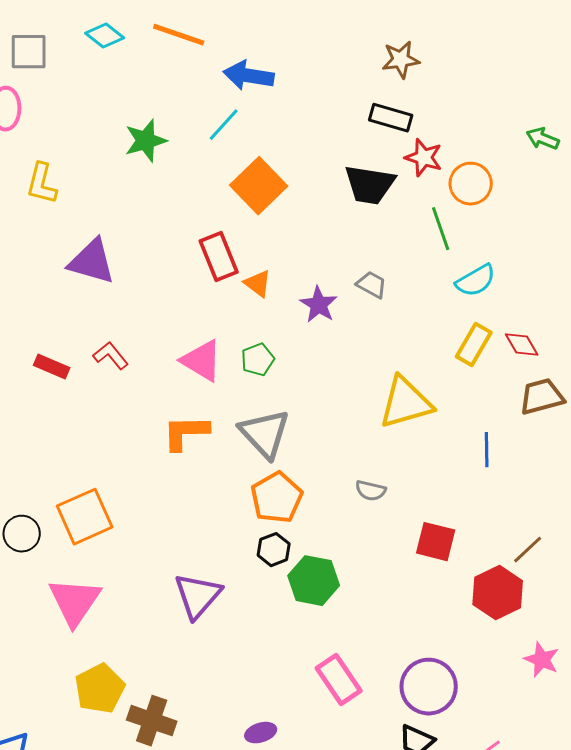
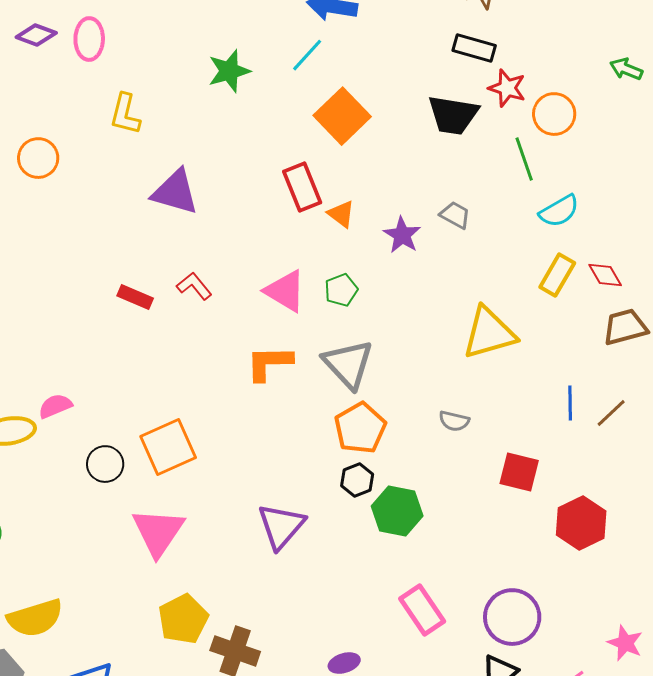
blue line: (487, 450) -> (570, 403), moved
brown line: (528, 550) -> (611, 413), moved
pink star: (542, 660) -> (625, 643), moved

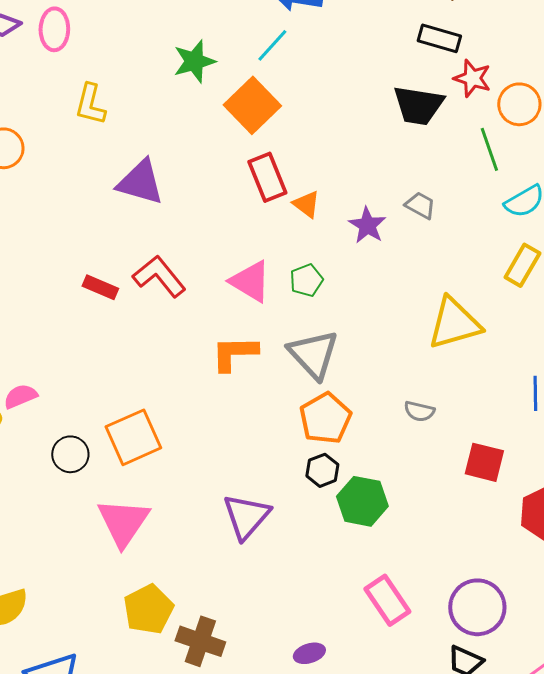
orange square: (342, 116) -> (252, 105), moved
red L-shape: (194, 286) -> (159, 276), size x1.5

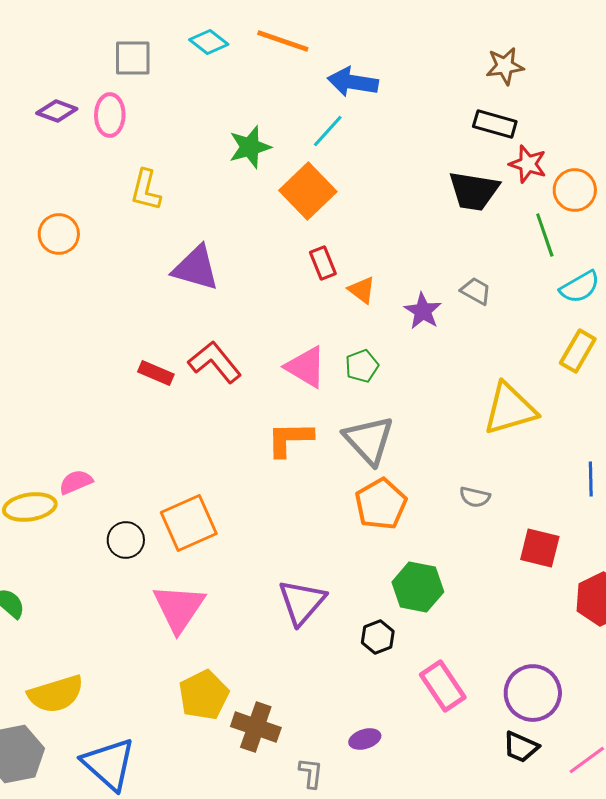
red rectangle: (267, 177) -> (323, 263), size x0.7
black hexagon: (322, 470) -> (378, 637), moved

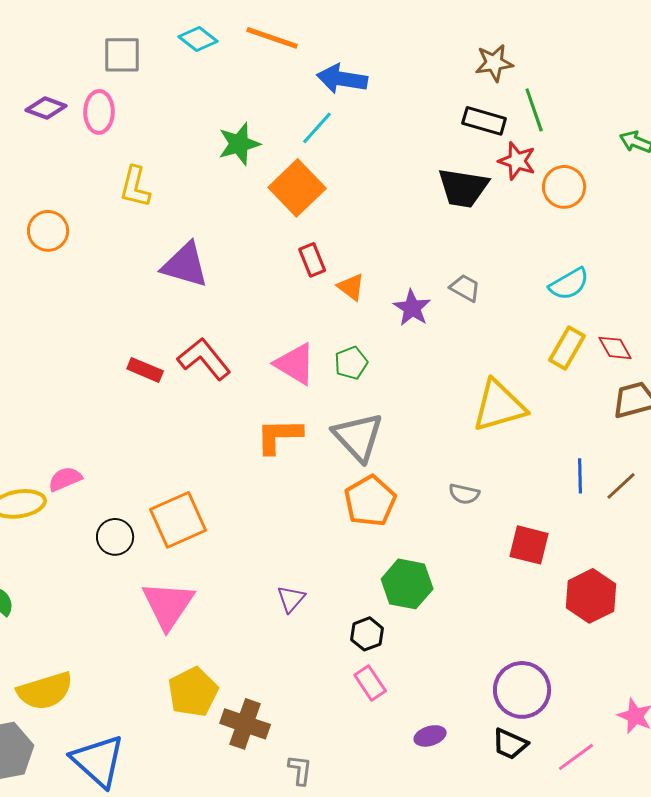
green line: (545, 235) -> (534, 110), moved
purple triangle: (302, 602) -> (291, 599), size x0.6
pink rectangle: (443, 686) -> (370, 683), moved, size x0.7
purple ellipse: (365, 739) -> (430, 736), moved

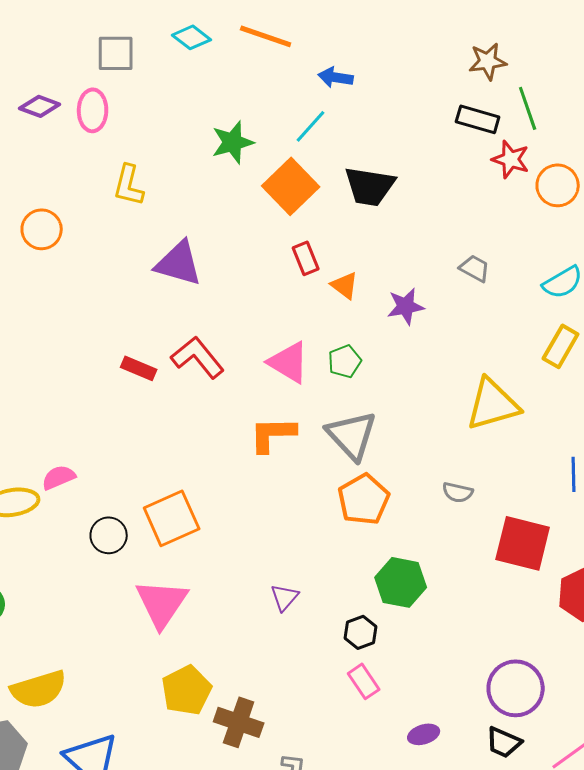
blue arrow: (342, 79) -> (336, 77), size x0.7
black trapezoid: (463, 188) -> (370, 186), moved
gray trapezoid: (465, 288) -> (475, 268), moved
purple star: (412, 308) -> (406, 306), turned 30
red square: (529, 545) -> (523, 543), size x1.4

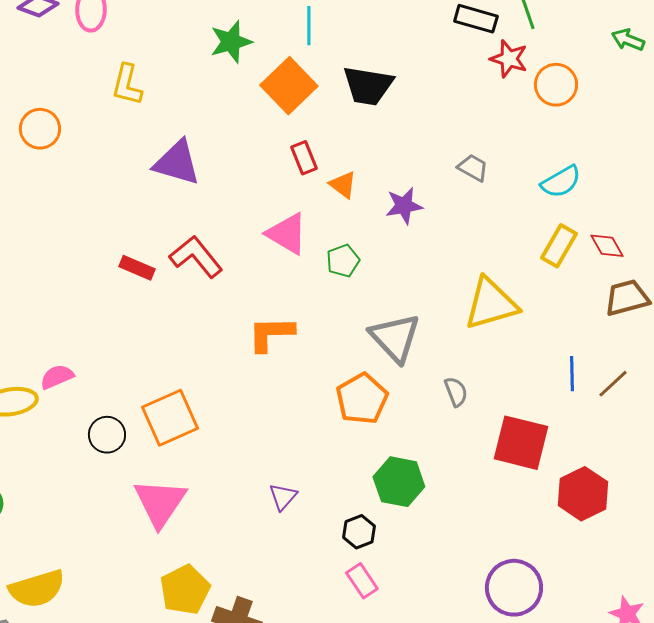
cyan line: (311, 126) -> (309, 26), turned -42
pink triangle: (289, 362) -> (287, 234), moved
gray triangle: (352, 435) -> (395, 338), moved
gray semicircle: (458, 492) -> (456, 392), turned -124

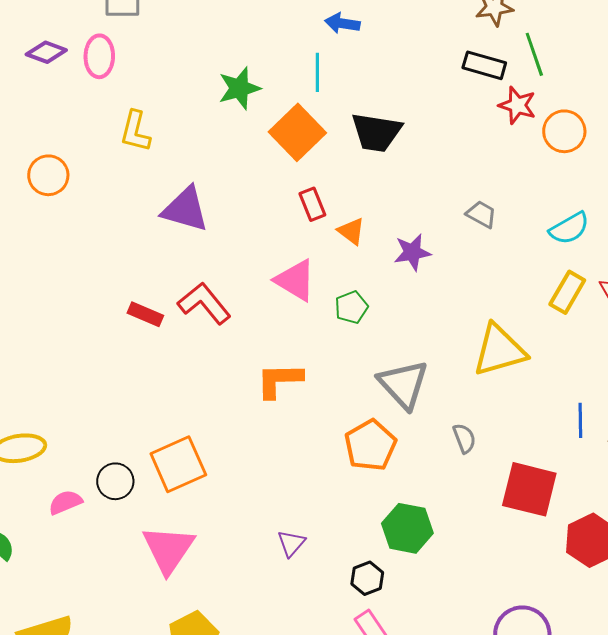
pink semicircle: (57, 377) -> (65, 502), moved

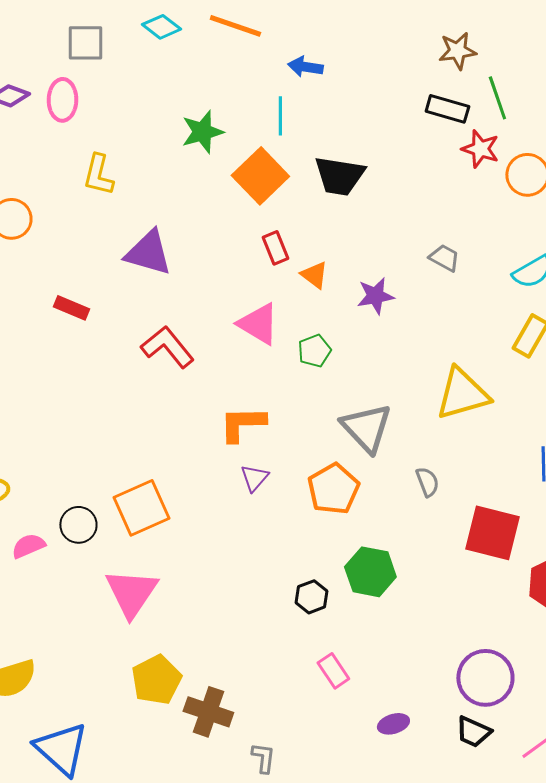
red rectangle: (145, 314) -> (71, 308), moved
purple triangle: (291, 543) -> (254, 478), moved
black hexagon: (367, 578) -> (311, 597), moved

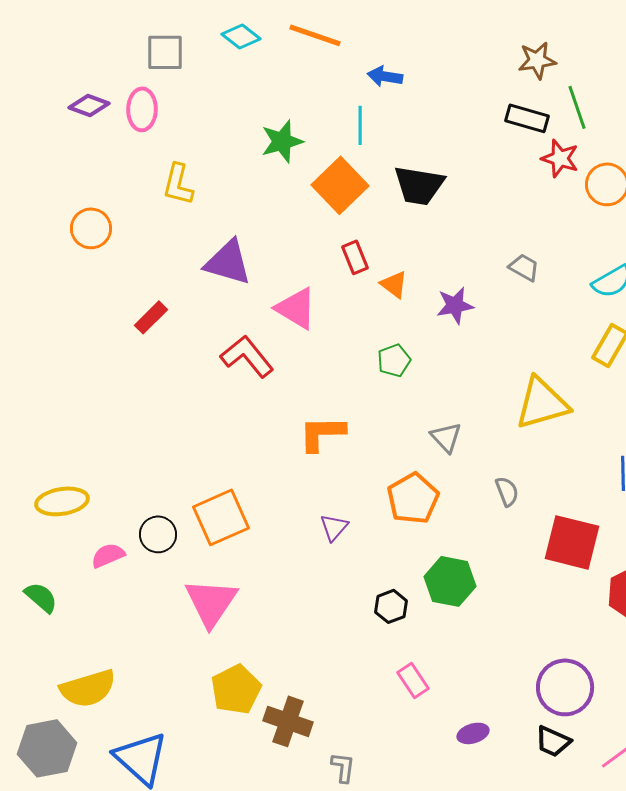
red rectangle: (71, 308) -> (151, 317), turned -68
pink triangle: (258, 324) -> (296, 308), moved
gray triangle: (366, 428) -> (446, 437), size x0.6
purple triangle: (254, 478) -> (334, 527), moved

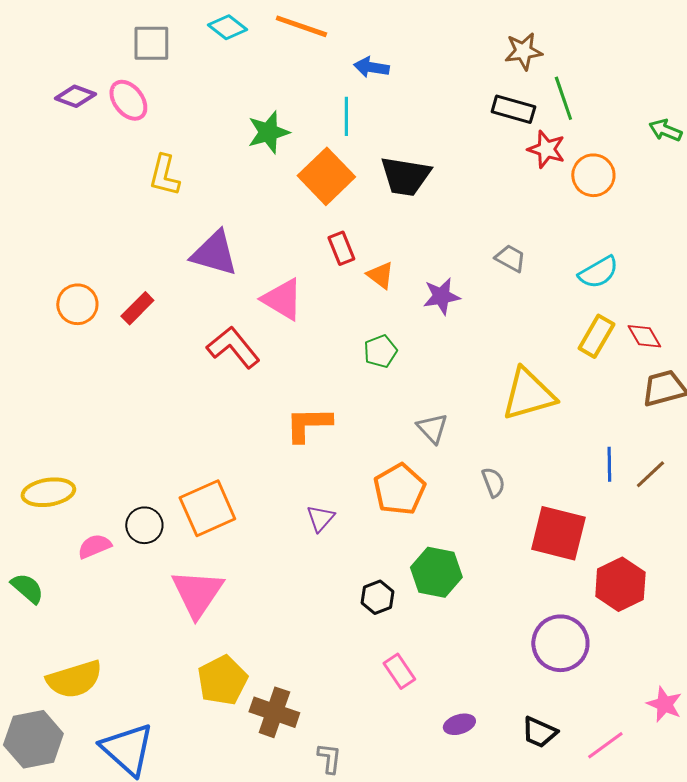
pink ellipse: (142, 109) -> (128, 100), turned -39
orange circle: (91, 228) -> (77, 304), moved
purple circle: (565, 687) -> (560, 643), moved

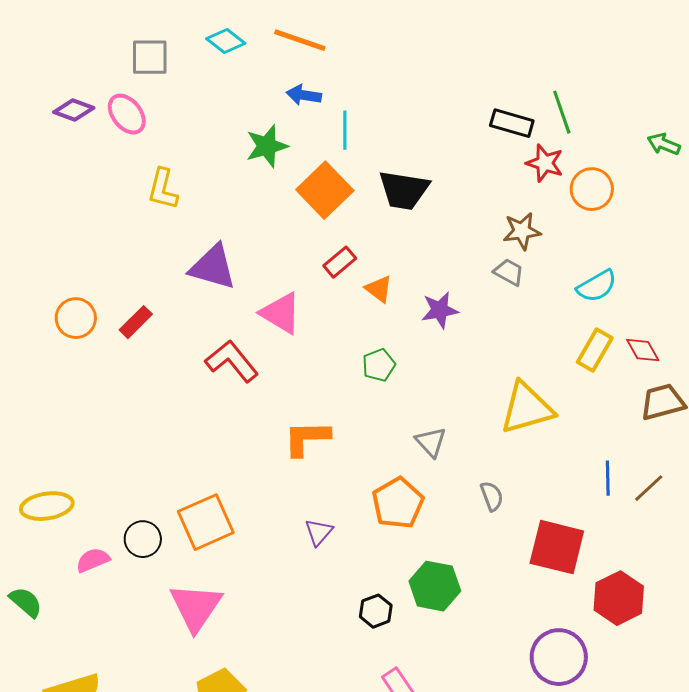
brown star: (523, 51) -> (522, 231), moved
blue arrow: (371, 67) -> (304, 95), moved
red rectangle: (341, 248) -> (340, 262), turned 72

